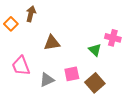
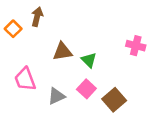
green triangle: (95, 50) -> (89, 60), moved
pink square: (72, 74) -> (86, 89), turned -35

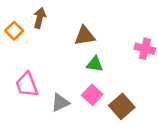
brown triangle: (62, 52) -> (85, 36), moved
green triangle: (89, 60) -> (95, 64), turned -35

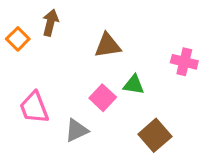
green triangle: (95, 64) -> (134, 85), moved
pink square: (92, 95) -> (103, 98), moved

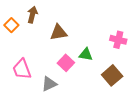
brown triangle: (108, 45) -> (59, 32), moved
brown square: (155, 135) -> (112, 75), moved

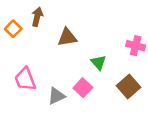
green triangle: (86, 54) -> (98, 62), turned 40
pink square: (66, 63) -> (83, 88), moved

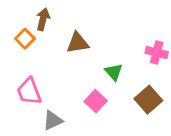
orange square: (13, 29) -> (25, 39), moved
gray triangle: (56, 96) -> (53, 120), moved

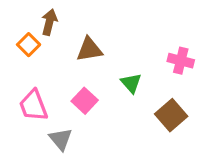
pink square: (96, 101) -> (85, 101), moved
gray triangle: (53, 120) -> (61, 139), turned -45

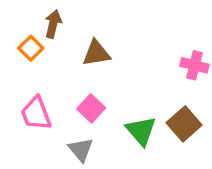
green triangle: (131, 83) -> (141, 131), moved, size x1.4
gray triangle: (61, 139) -> (81, 150), moved

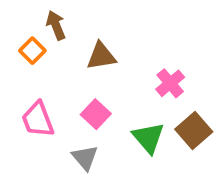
brown arrow: (53, 24) -> (56, 25), turned -36
pink cross: (194, 65) -> (170, 83), moved, turned 36

